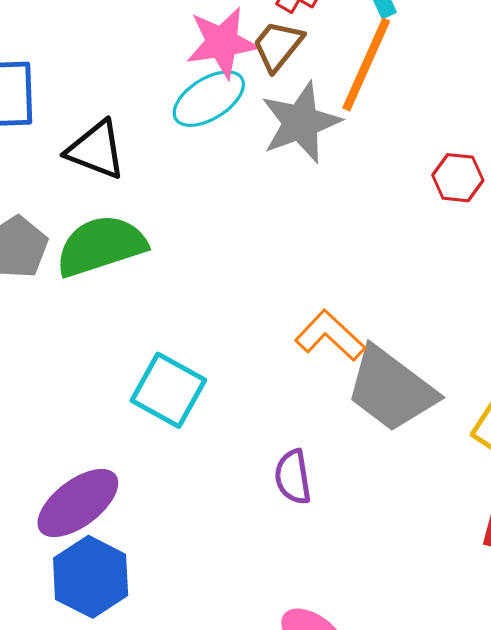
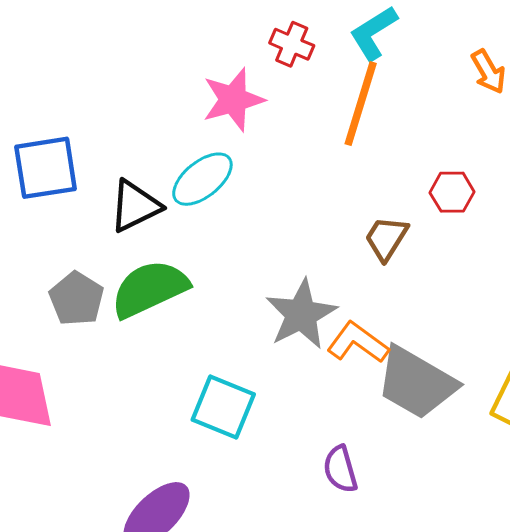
brown trapezoid: (278, 46) -> (386, 238), moved
cyan ellipse: (209, 99) -> (202, 179), moved
gray star: (301, 122) -> (301, 314), moved
black triangle: (96, 150) -> (135, 206), turned -40

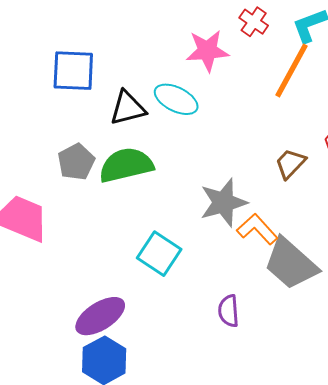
cyan ellipse: (202, 179) -> (176, 99), turned 54

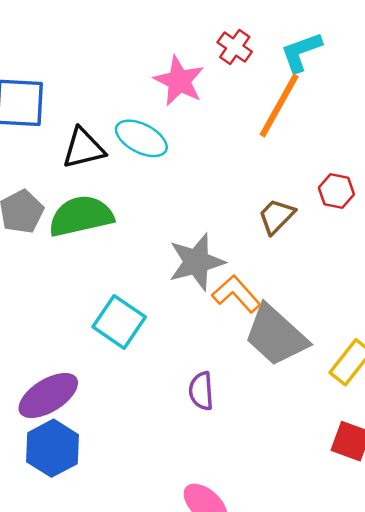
pink star: (207, 51) -> (179, 81), turned 30

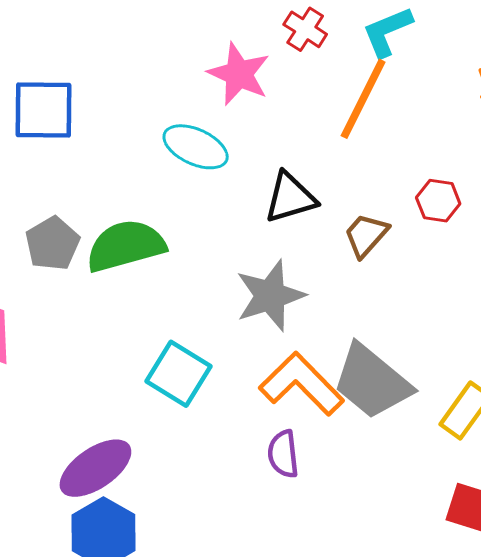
black triangle: (84, 148) -> (290, 198), moved
orange L-shape: (236, 294) -> (301, 384), moved, size x1.4

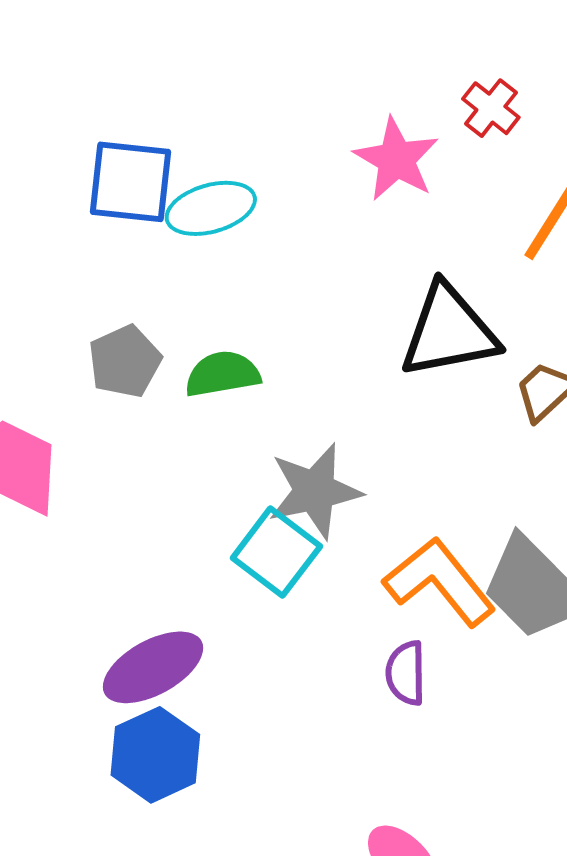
cyan ellipse: (196, 147) -> (211, 208), moved, turned -46
black triangle: (290, 198) -> (449, 331), size x1.4
green semicircle: (126, 246) -> (222, 374), size x0.7
gray star: (270, 296) -> (315, 491), moved

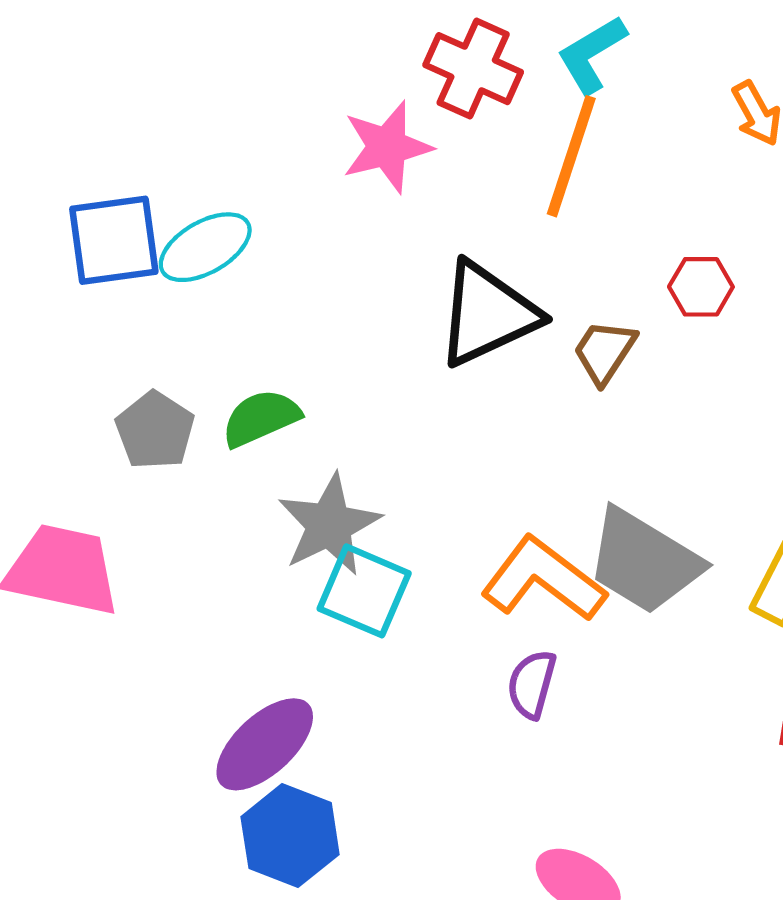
red cross: (491, 108) -> (473, 69), size x1.5
pink star: (396, 159) -> (387, 147), turned -30
gray star: (315, 491) -> (329, 525), moved
purple semicircle: (406, 673) -> (532, 684), turned 30

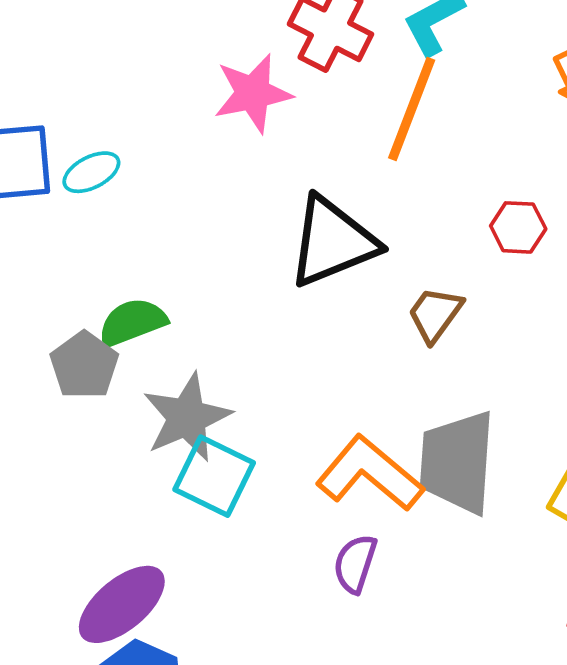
cyan ellipse: (205, 247) -> (91, 172), size x0.7
brown trapezoid: (604, 352) -> (435, 314), moved
gray pentagon: (155, 430) -> (84, 365), moved
gray trapezoid: (644, 561) -> (457, 462), turned 60

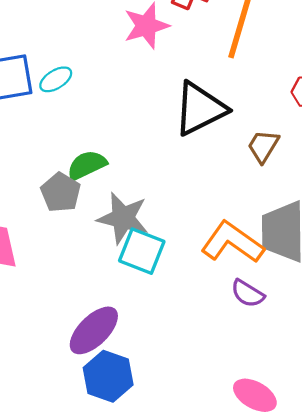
gray star: (187, 417) -> (123, 218), turned -30
purple semicircle: (355, 564) -> (248, 293), moved, turned -72

